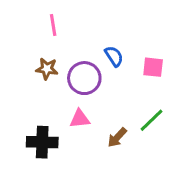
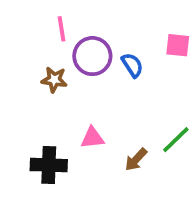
pink square: (153, 67) -> (178, 45), moved
purple circle: (84, 78) -> (92, 56), moved

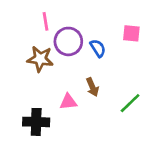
brown star: (54, 80) -> (40, 59), size x1.4
brown arrow: (136, 160) -> (92, 87), moved, turned -66

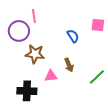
purple circle: (68, 41) -> (19, 31), moved
brown star: (40, 59) -> (35, 54), moved

